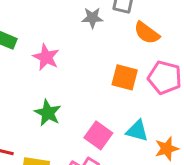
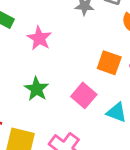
pink square: (98, 135) -> (84, 95), moved

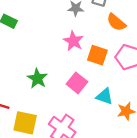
pink star: (39, 38) -> (73, 41), moved

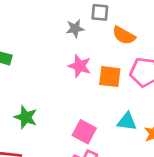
green star: (37, 78) -> (26, 117), moved
pink square: (77, 83) -> (84, 132), moved

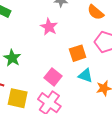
pink star: (80, 66) -> (49, 27), moved
orange square: (110, 77) -> (78, 53), moved, turned -36

